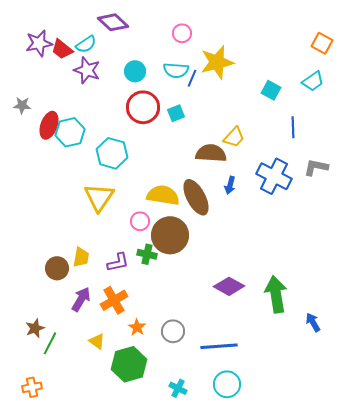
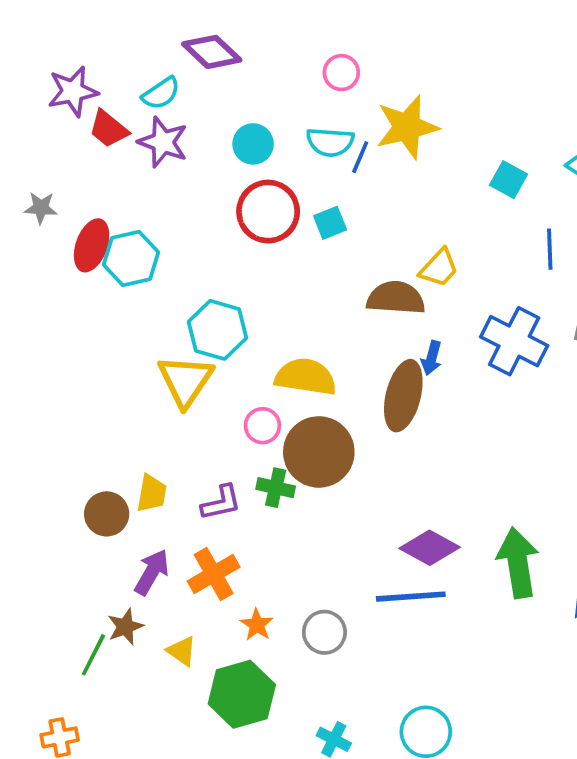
red trapezoid: (62, 49) -> (108, 129), moved
cyan hexagon: (112, 153) -> (217, 330), moved
brown ellipse: (196, 197) -> (403, 396), moved, turned 42
brown star: (35, 328) -> (125, 627), moved
blue line: (219, 346) -> (411, 597), moved

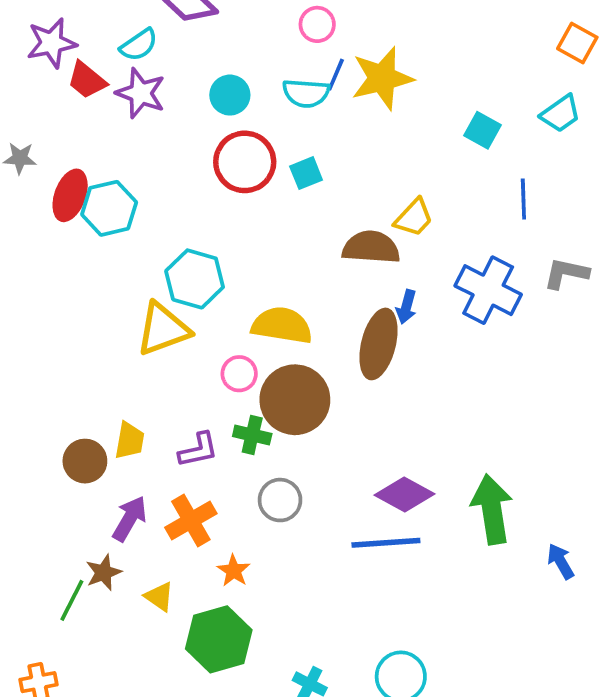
blue line: (360, 157) -> (336, 75), moved
yellow triangle: (185, 381) -> (163, 329), turned 36
gray circle: (324, 632) -> (280, 500), moved

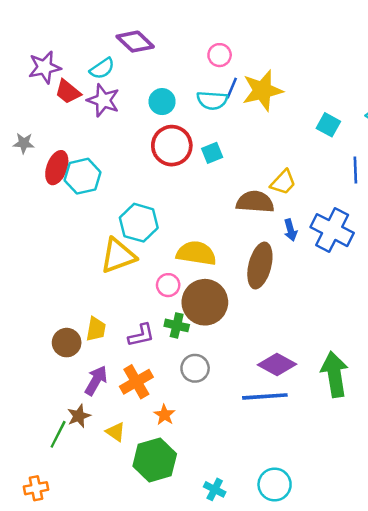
blue arrow: (406, 307) -> (290, 230), moved, turned -30

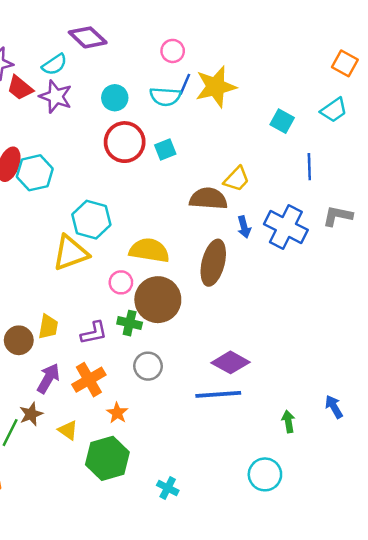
green arrow: (335, 374) -> (288, 421), moved, size x0.5
cyan circle: (275, 485) -> (265, 474), moved

